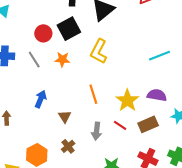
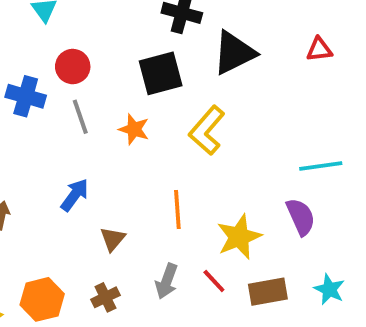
red circle: (43, 33) -> (73, 67), moved
purple semicircle: (157, 95) -> (301, 217), moved, turned 42

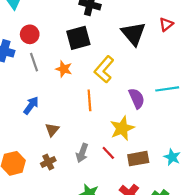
red triangle: (319, 49) -> (166, 24), turned -32
black triangle: (234, 53) -> (133, 34), moved, turned -44
orange line: (177, 210) -> (89, 100), moved
purple semicircle: (301, 217) -> (137, 98), moved

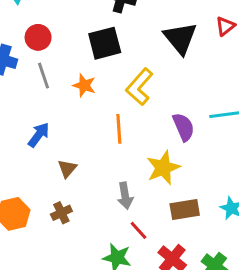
gray arrow: (82, 153) -> (125, 196), moved, turned -30
red line: (108, 153) -> (138, 230), moved

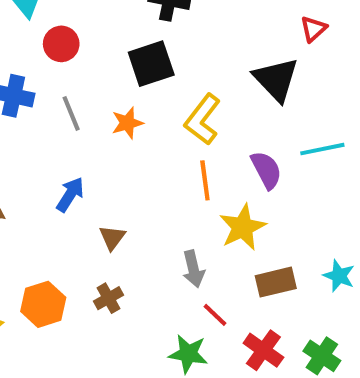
red circle: (38, 37) -> (61, 44), moved
black triangle: (180, 38) -> (276, 79), moved
orange star: (84, 85) -> (127, 123), turned -30
orange line: (119, 129) -> (205, 180), moved

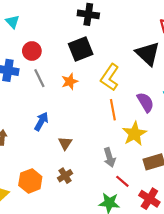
red circle: (61, 44) -> (32, 51), moved

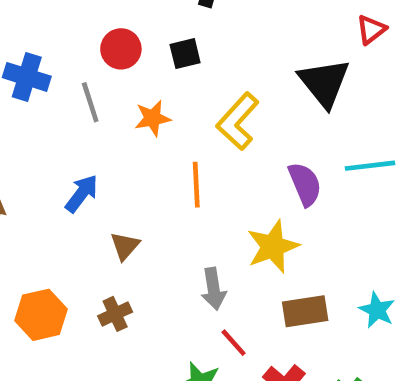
black square: (81, 49) -> (185, 54), size x0.6
red circle: (32, 51) -> (121, 49), moved
orange line: (113, 110) -> (196, 185), moved

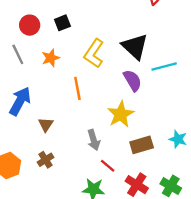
black triangle: (324, 83) -> (135, 46), moved
blue arrow: (82, 194) -> (20, 101), size x1.4

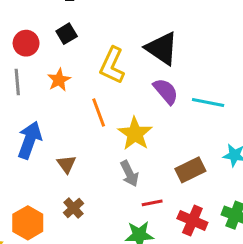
gray line: (18, 54) -> (17, 82), turned 30
cyan line: (164, 67) -> (208, 103), moved, turned 35
yellow star: (121, 114) -> (135, 134), moved
red line: (108, 166) -> (152, 203), turned -42

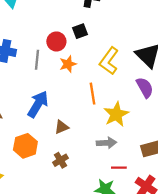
red circle: (26, 43) -> (56, 41), moved
brown triangle: (66, 164) -> (62, 127), turned 32
gray arrow: (129, 174) -> (106, 143), turned -78
orange hexagon: (28, 223) -> (25, 146), moved

